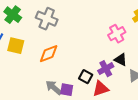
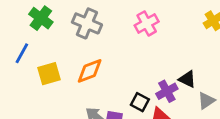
pink cross: (117, 34) -> (147, 23), moved
yellow square: (16, 46) -> (49, 74), moved, turned -30

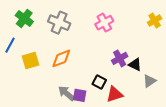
purple cross: (167, 91) -> (120, 58), moved

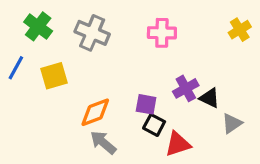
pink cross: (104, 23) -> (162, 33), turned 30
orange diamond: (61, 58) -> (95, 112), moved
yellow square: (30, 60) -> (54, 76), moved
purple square: (80, 95) -> (146, 104), moved

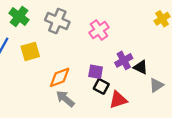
pink cross: (162, 33) -> (99, 30), moved, turned -36

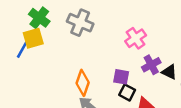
pink cross: (99, 30) -> (136, 38), moved
yellow square: (30, 51) -> (33, 38), moved
orange diamond: (60, 77) -> (83, 83), turned -50

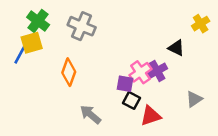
pink cross: (136, 38) -> (140, 72), moved
black triangle: (169, 72) -> (176, 48), moved
orange diamond: (83, 83) -> (69, 72), moved

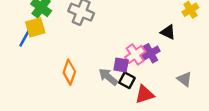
orange diamond: (69, 72) -> (69, 72), moved
gray triangle: (194, 99) -> (185, 79), turned -49
gray arrow: (91, 114) -> (108, 77), moved

